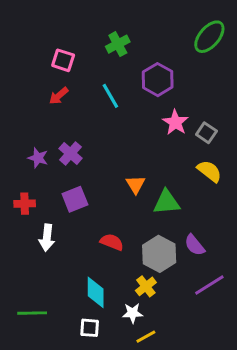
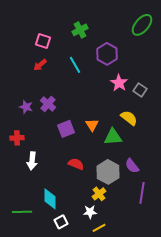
yellow semicircle: (209, 171) -> (129, 118), moved
purple square: (75, 199) -> (66, 129), moved
purple line: (209, 285) -> (142, 193), turned -50
cyan diamond: (96, 292) -> (50, 199), moved
white square: (90, 328) -> (61, 222), turned -32

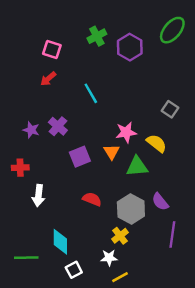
purple hexagon: (107, 54) -> (130, 47), moved
cyan line: (75, 65) -> (91, 93), moved
pink star: (119, 83) -> (126, 132), moved, turned 30

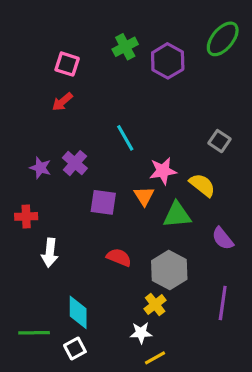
cyan line: (91, 93) -> (125, 138), moved
purple square: (80, 157) -> (103, 202), turned 30
purple semicircle: (160, 202) -> (223, 238), moved
white square: (74, 270) -> (75, 349), moved

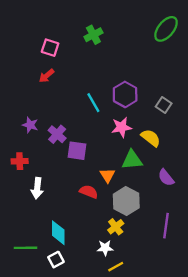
purple hexagon: (168, 61) -> (125, 94), moved
purple cross: (75, 163) -> (57, 134), moved
orange triangle: (144, 196) -> (107, 175), moved

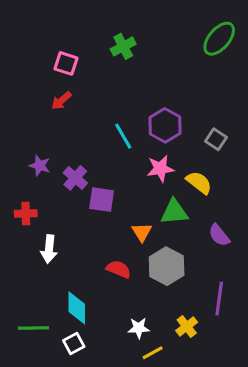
red semicircle: (89, 192) -> (119, 269), moved
yellow cross: (116, 227) -> (187, 326), moved

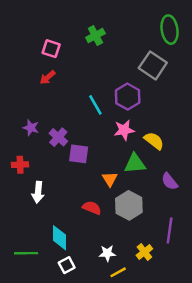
green ellipse: (219, 39) -> (170, 30), turned -48
gray square: (216, 139) -> (153, 65), moved, size x1.6
white square: (74, 343) -> (67, 265), moved

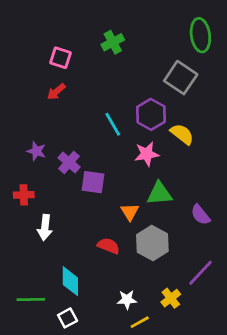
yellow semicircle: (154, 141) -> (182, 134), moved
purple line: (170, 230) -> (200, 273), turned 35
white square: (67, 265) -> (68, 318), moved

